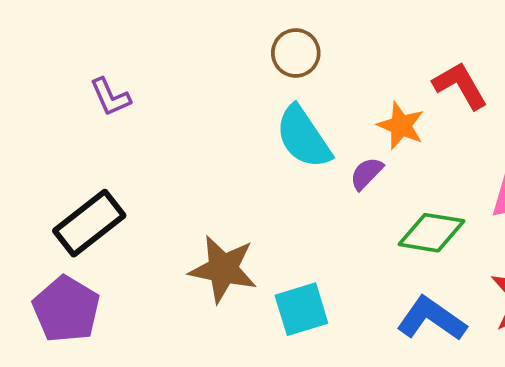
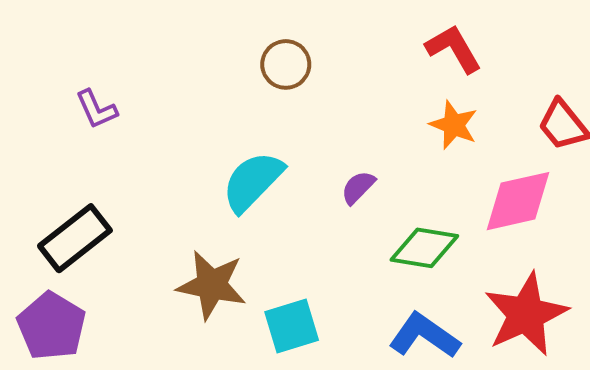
red L-shape: (460, 85) -> (454, 49), moved
orange star: (401, 126) -> (454, 125), moved
cyan semicircle: (303, 137) -> (253, 182), moved, turned 78

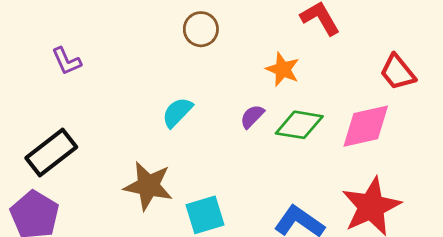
orange star: (454, 125) -> (283, 69), moved
cyan semicircle: (253, 182) -> (177, 112), size x0.7
green diamond: (424, 248) -> (299, 125), moved

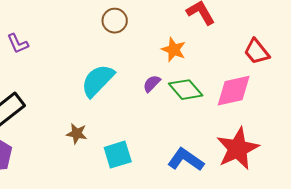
cyan semicircle: (177, 112) -> (98, 81), size x1.5
green diamond: (299, 125) -> (186, 90), turned 40
brown star: (148, 186) -> (77, 134), size x0.6

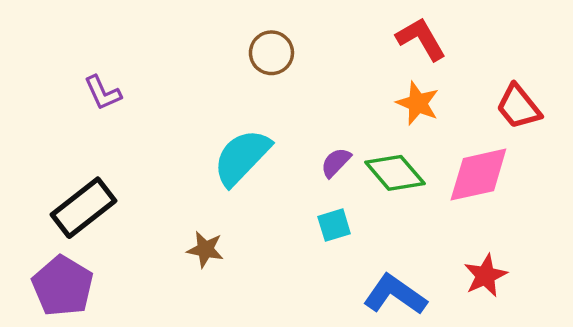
orange star: (174, 50) -> (418, 103), moved
red star: (238, 149) -> (485, 276), size x0.6
cyan square: (118, 155) -> (334, 225), moved, size x0.7

